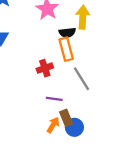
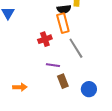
orange arrow: (53, 125) -> (20, 87), moved, turned 56
blue circle: (74, 127) -> (89, 89), moved

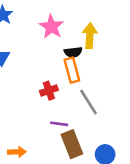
brown rectangle: (63, 81) -> (72, 144), size x1.5

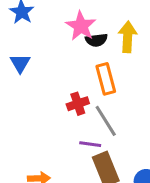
black semicircle: (73, 52) -> (96, 40), moved
gray line: (88, 102) -> (106, 121), moved

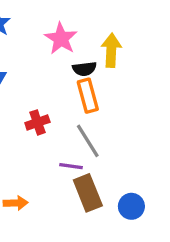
black semicircle: (96, 40) -> (84, 69), moved
red cross: (78, 104) -> (37, 122), moved

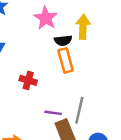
red cross: (37, 122) -> (28, 80), turned 35
gray line: (88, 141) -> (79, 110), moved, turned 45

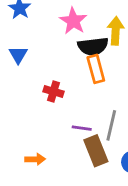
black semicircle: (63, 40) -> (93, 46), size x1.5

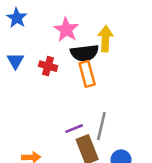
red cross: (54, 91) -> (48, 66), moved
purple line: (82, 128) -> (74, 129), turned -30

